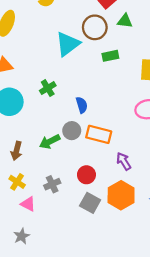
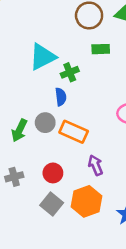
cyan triangle: (68, 44) -> (43, 57), moved
green cross: (48, 88) -> (70, 72), moved
green arrow: (50, 142) -> (19, 130), turned -48

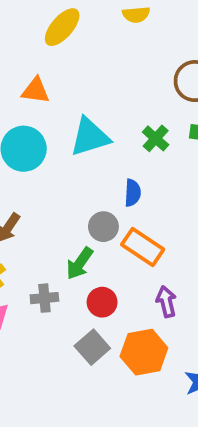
cyan triangle: (43, 57) -> (90, 137), moved
green cross: (70, 72) -> (156, 138), moved, turned -36
green arrow: (19, 130) -> (80, 263), moved

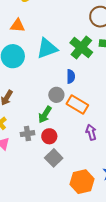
green cross: (156, 138) -> (81, 48), size x1.6
red circle: (102, 302) -> (49, 136), moved
orange hexagon: (144, 352) -> (82, 182), moved

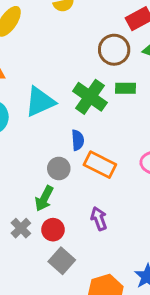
orange rectangle: (77, 104) -> (100, 165), moved
purple arrow: (91, 132) -> (99, 219), moved
gray cross: (27, 134) -> (21, 228), turned -32

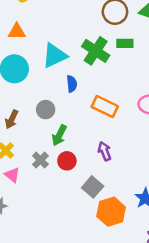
blue semicircle: (78, 140) -> (72, 84), moved
gray circle: (59, 168) -> (46, 110), moved
gray square: (62, 261) -> (93, 187), moved

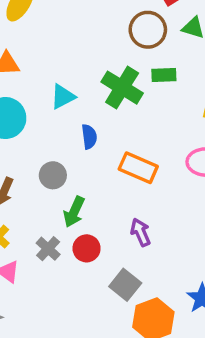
cyan triangle: (55, 56) -> (63, 97), size x0.7

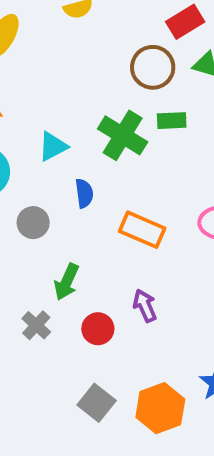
gray circle: (53, 175) -> (33, 223), moved
red circle: (87, 248) -> (98, 329), moved
gray square: (125, 285) -> (97, 403), moved

